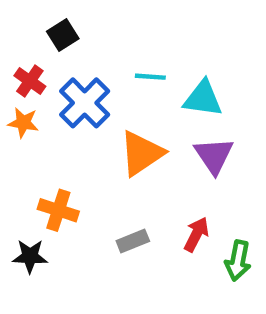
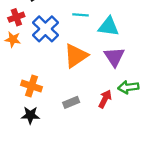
red cross: (30, 81) -> (16, 17), turned 35
black star: (30, 256) -> (30, 115), moved
green arrow: (238, 261) -> (128, 87), moved, turned 72

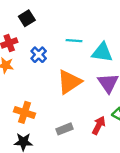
blue cross: (45, 29) -> (39, 55), size x0.6

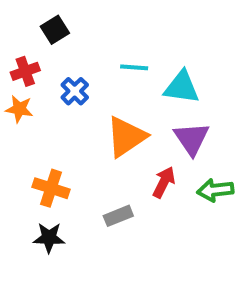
red arrow: (99, 125) -> (164, 182), moved

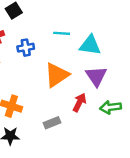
blue cross: (75, 91) -> (26, 48), turned 35

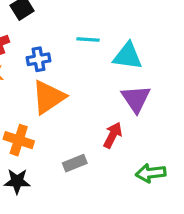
orange triangle: (57, 75) -> (48, 97), moved
green arrow: (110, 107) -> (151, 173), moved

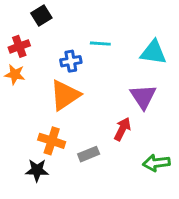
cyan triangle: (128, 56) -> (153, 52), moved
blue cross: (39, 59) -> (71, 61), moved
orange cross: (19, 140) -> (52, 141), moved

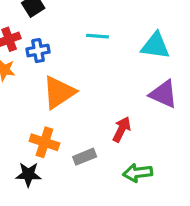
blue cross: (71, 61) -> (38, 51), moved
purple triangle: (143, 97) -> (163, 94), moved, turned -32
green arrow: (156, 163) -> (138, 173), moved

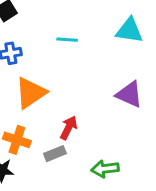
cyan triangle: (155, 46) -> (129, 30), moved
red arrow: (122, 129) -> (69, 128), moved

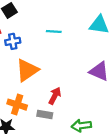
gray rectangle: (55, 154) -> (45, 115), turned 32

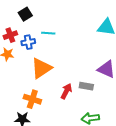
cyan line: (54, 31) -> (48, 33), moved
gray rectangle: (45, 115) -> (86, 86), moved

